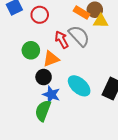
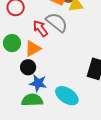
cyan ellipse: (79, 86) -> (67, 96), moved
green semicircle: (43, 111) -> (32, 100), turned 75

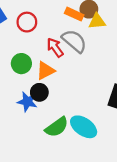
blue star: (38, 83) -> (27, 102), moved
green semicircle: (32, 100) -> (57, 127), moved, turned 145

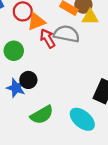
gray semicircle: (74, 41) -> (67, 34), turned -35
orange triangle: (45, 71) -> (36, 22), moved
cyan ellipse: (84, 127) -> (82, 119), moved

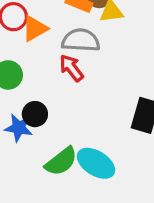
red arrow: (47, 38) -> (71, 68), moved
cyan ellipse: (82, 119) -> (96, 163), moved

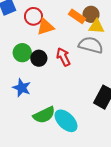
gray semicircle: (81, 40) -> (91, 45), moved
black circle: (35, 114) -> (39, 58), moved

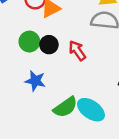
red arrow: (63, 57) -> (77, 51), moved

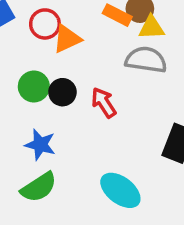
green semicircle: (65, 107) -> (39, 187), moved

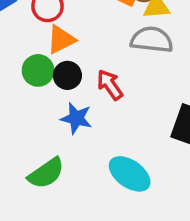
orange triangle: (67, 39) -> (61, 40), moved
blue star: (40, 145) -> (76, 118), moved

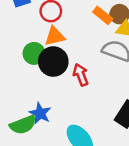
black circle: (67, 75) -> (53, 62), size x1.5
blue star: (76, 118) -> (40, 113), moved

